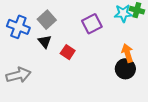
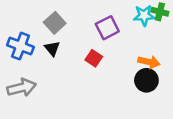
blue cross: (18, 27) -> (20, 46), moved
red square: (68, 52) -> (94, 58), moved
orange arrow: (127, 53) -> (149, 62), turned 120

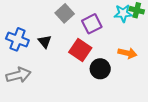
gray square: (55, 23) -> (65, 13), moved
red square: (94, 58) -> (80, 50), size x1.5
black circle: (146, 80) -> (100, 69), moved

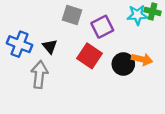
gray square: (65, 13) -> (72, 15), turned -30
black circle: (100, 69) -> (123, 64), moved
gray arrow: (19, 75) -> (39, 75), moved, turned -70

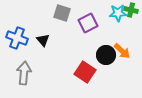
red square: (90, 56) -> (85, 72), moved
orange arrow: (142, 59) -> (122, 51), turned 30
gray arrow: (39, 75) -> (24, 73), moved

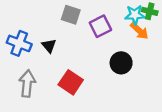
orange arrow: (122, 51) -> (139, 31), moved
red square: (85, 72) -> (71, 82), moved

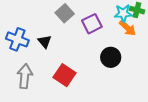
gray square: (71, 15) -> (65, 13), turned 30

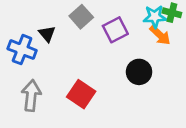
black triangle: (45, 42) -> (47, 34), moved

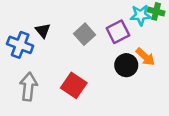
gray square: (81, 17) -> (84, 34), moved
purple square: (115, 30) -> (118, 32), moved
orange arrow: (160, 35) -> (145, 57), moved

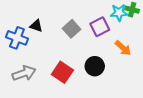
black triangle: (43, 31) -> (36, 26), turned -32
black circle: (126, 65) -> (95, 66), moved
gray arrow: (28, 87) -> (24, 73), turned 65

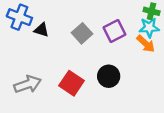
cyan star: (119, 13) -> (149, 28), moved
blue cross: (17, 38) -> (19, 17), moved
orange arrow: (123, 48) -> (146, 44), moved

